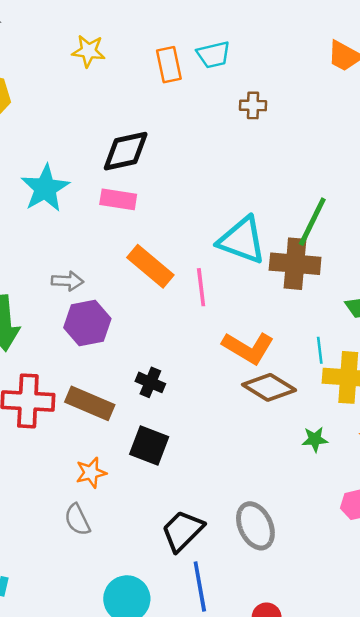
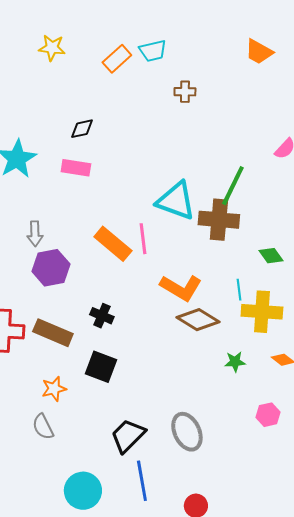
orange rectangle: (169, 65) -> (117, 59), turned 60
black diamond: (126, 151) -> (82, 129), size x0.6
orange rectangle: (150, 266) -> (113, 244), moved
gray arrow: (67, 281) -> (35, 234), turned 85

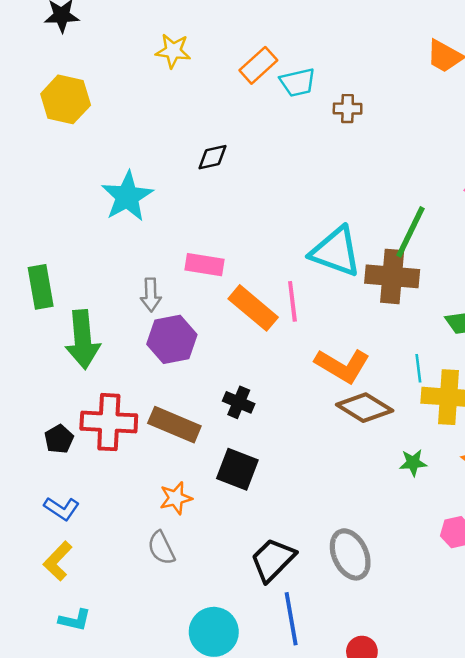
cyan trapezoid: (153, 51) -> (298, 82), moved
pink rectangle: (76, 168) -> (205, 265), moved

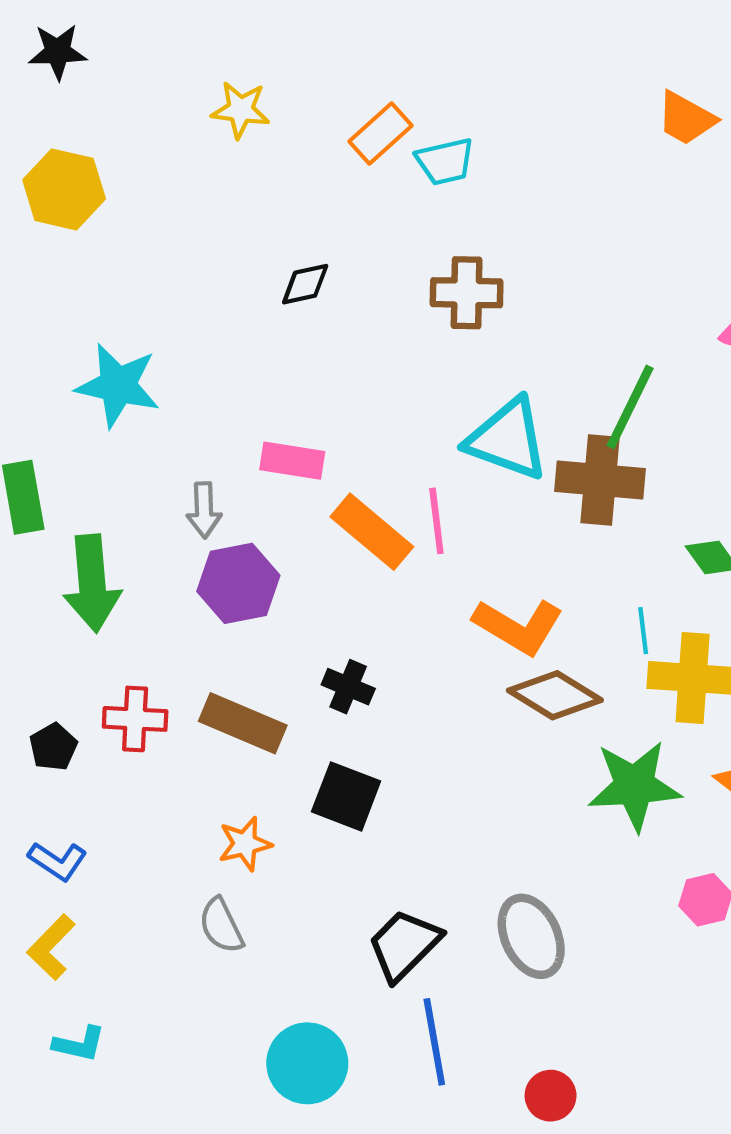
brown cross: (348, 109) -> (467, 293), moved, size x1.5
cyan star: (127, 196) -> (118, 385), moved, turned -30
red cross: (109, 422) -> (135, 719), size x0.7
green star: (413, 463) -> (634, 786), size x2.0

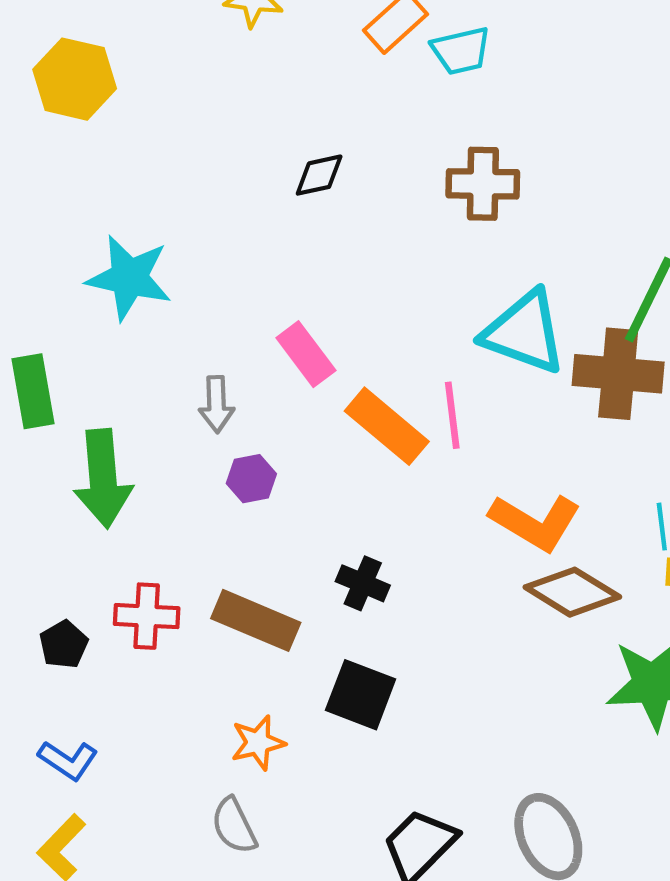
pink rectangle: (292, 461) -> (306, 354), turned 44
purple hexagon: (238, 583) -> (251, 479), size x0.6

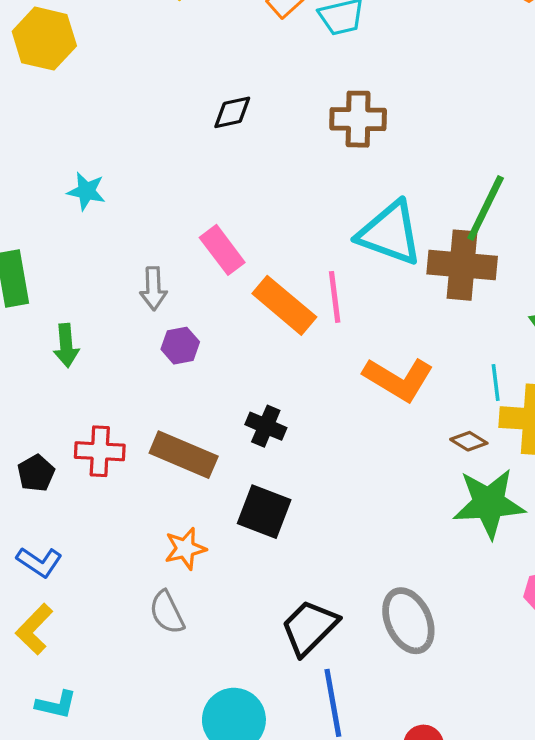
cyan star: (129, 278) -> (86, 191), size x0.6
green arrow: (103, 479) -> (66, 346), size x0.6
brown diamond: (572, 592) -> (469, 441), moved, size x0.5

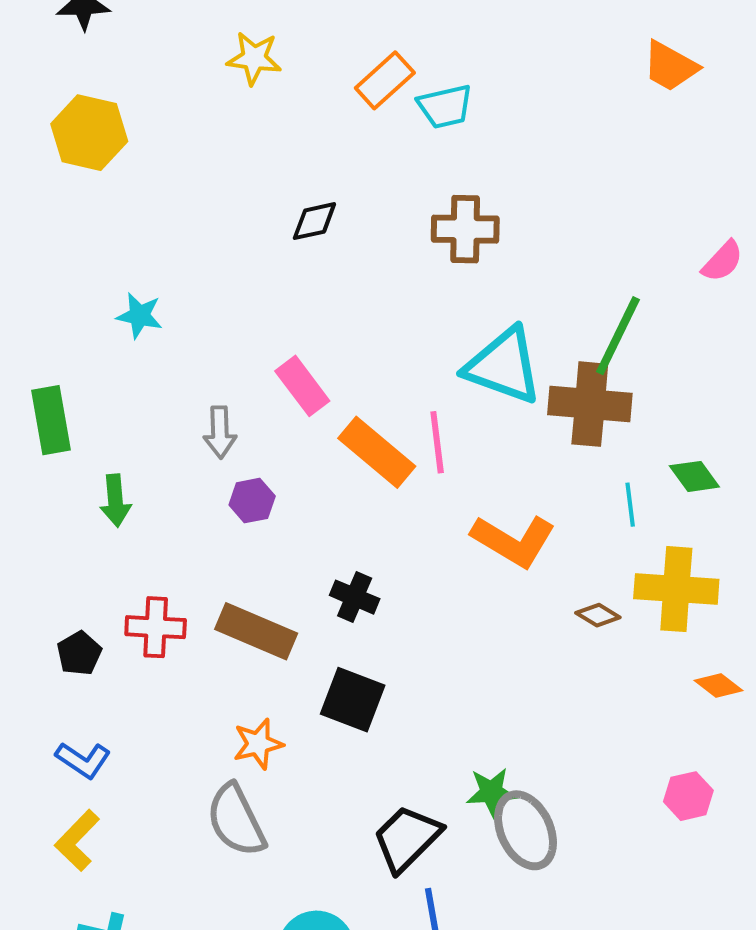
cyan line: (496, 382) -> (630, 505), moved
green star: (489, 503) -> (491, 792), moved, size x0.6
gray semicircle: (167, 612) -> (236, 820), size x1.4

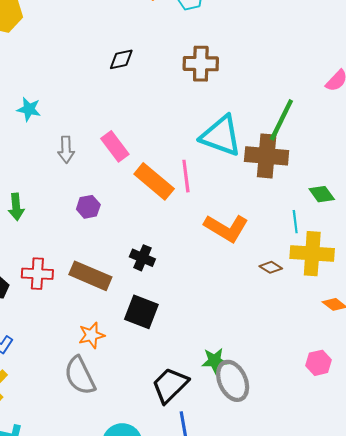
gray arrow: (220, 432) -> (66, 150), moved
cyan line: (630, 505) -> (295, 222), moved

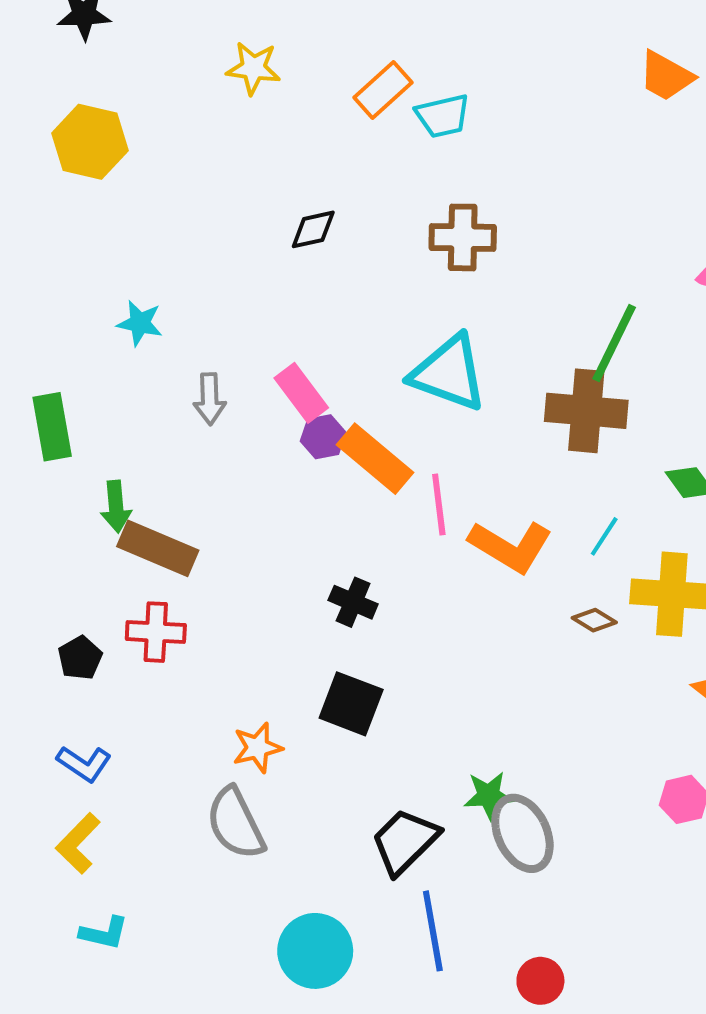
cyan triangle: (221, 136) -> (449, 373), moved
pink line: (186, 176) -> (439, 505), moved
purple hexagon: (88, 207) -> (323, 437), moved
cyan line: (295, 222) -> (604, 536), moved, turned 40
brown rectangle: (90, 276) -> (158, 548), moved

